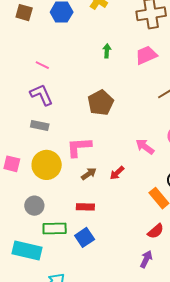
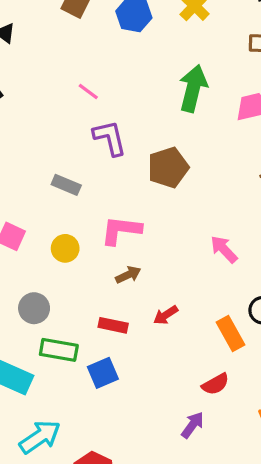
green arrow: (107, 51) -> (193, 88), size x2.0
purple L-shape: (41, 95) -> (110, 138), moved
yellow circle: (47, 165) -> (65, 248), size x0.6
red arrow: (117, 173) -> (166, 315), moved

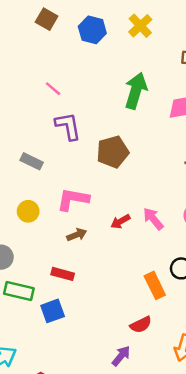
red arrow: (166, 315) -> (120, 221), moved

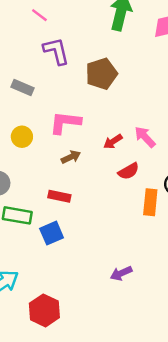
orange rectangle: (155, 285) -> (150, 202), turned 35
red semicircle: (141, 325) -> (129, 171), moved
purple arrow: (121, 356) -> (121, 273), turned -150

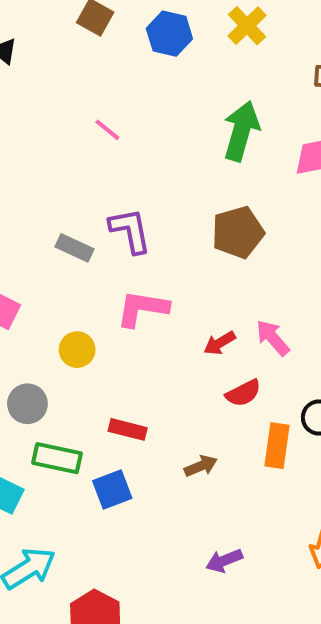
purple L-shape: (56, 51) -> (130, 231), moved
brown pentagon: (101, 74) -> (238, 232), moved
yellow circle: (22, 137) -> (77, 350), moved
brown arrow: (71, 157) -> (201, 466), moved

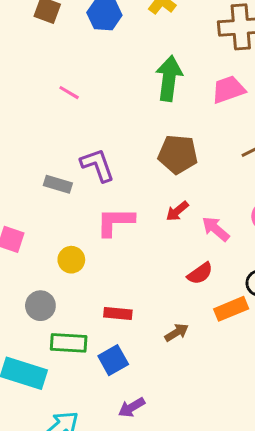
brown pentagon: (238, 232) -> (178, 154), turned 30
red arrow: (220, 343) -> (177, 211), moved
orange rectangle: (277, 446) -> (231, 309), turned 68
purple arrow: (224, 561) -> (132, 407), moved

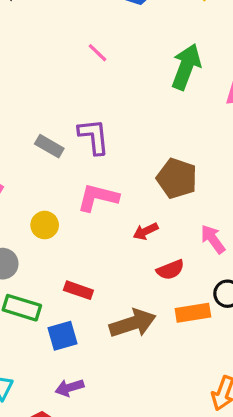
pink line: (69, 93) -> (97, 53), moved
brown pentagon: (178, 154) -> (177, 178), moved
red arrow: (177, 211) -> (146, 231), moved
pink arrow: (216, 229) -> (213, 239), moved
brown arrow: (177, 332) -> (133, 323), size x1.8

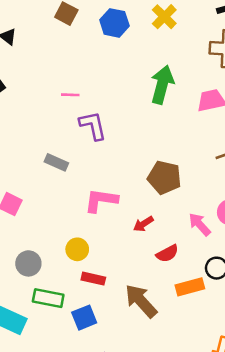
pink line: (97, 53) -> (70, 95), moved, turned -36
purple L-shape: (94, 136) -> (93, 126), moved
yellow circle: (45, 225) -> (77, 249), moved
brown arrow: (133, 323) -> (141, 301), turned -108

